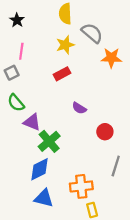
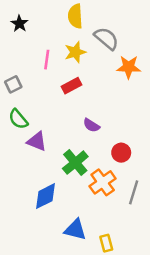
pink line: (21, 51) -> (47, 60), moved
green cross: (49, 141) -> (75, 163), moved
orange cross: (81, 186) -> (103, 182), moved, turned -30
blue triangle: (44, 198) -> (75, 230), moved

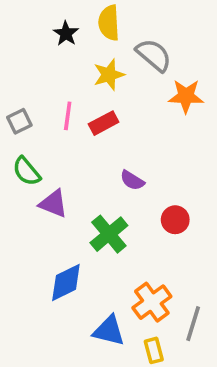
black star: (19, 24) -> (66, 33), moved
pink line: (47, 60) -> (68, 116), moved
orange cross: (103, 182) -> (152, 302), moved
gray line: (134, 192) -> (193, 324), moved

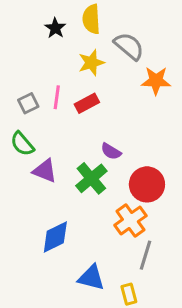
gray square: (19, 121) -> (28, 103), moved
red circle: (175, 220) -> (147, 184), size x1.5
green cross: (109, 234) -> (91, 178), moved
orange cross: (152, 302) -> (130, 221), moved
gray line: (193, 324) -> (145, 255), moved

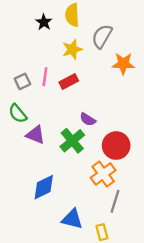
gray semicircle: (129, 46) -> (102, 36), turned -100

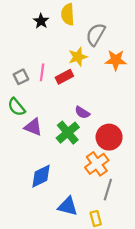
yellow star: (72, 49) -> (78, 57), moved

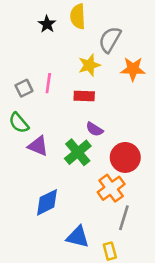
red rectangle: (64, 77) -> (84, 96), moved, turned 30

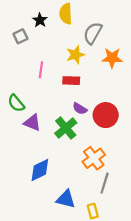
gray square: (24, 88) -> (20, 36), moved
red circle: (125, 157) -> (106, 115), moved

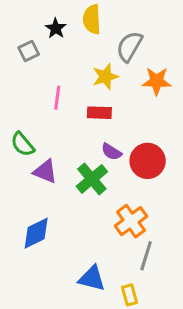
blue diamond: (40, 170) -> (36, 233), moved

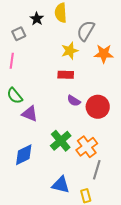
pink line: (57, 98) -> (12, 61), moved
green cross: (92, 179) -> (61, 141), moved

